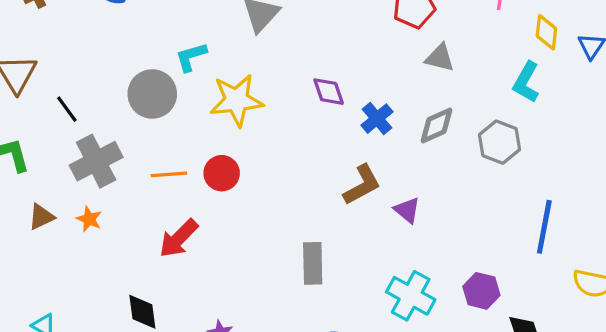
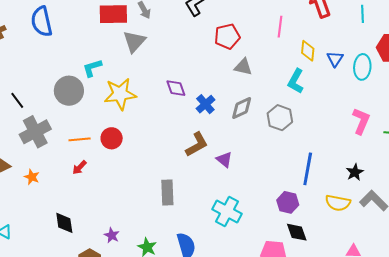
orange star: (89, 219) -> (32, 177), moved
red arrow: (179, 238) -> (79, 167), moved, size x0.6
purple hexagon: (481, 291) -> (288, 202), moved

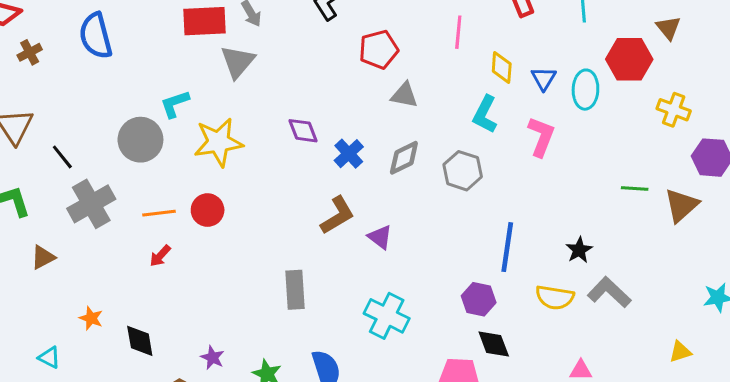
pink L-shape: (361, 121) -> (541, 137), moved
orange star: (32, 177) -> (91, 318), moved

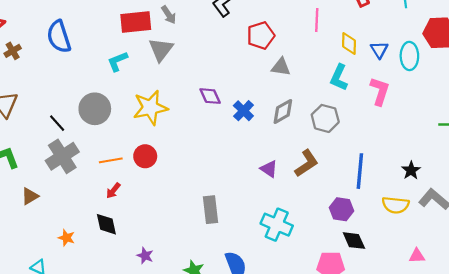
cyan L-shape: (175, 104) -> (117, 61), moved
black line: (62, 157) -> (57, 123), moved
brown L-shape: (337, 215) -> (307, 163), moved
black diamond: (140, 341) -> (106, 224), moved
purple star: (213, 358) -> (145, 256), moved

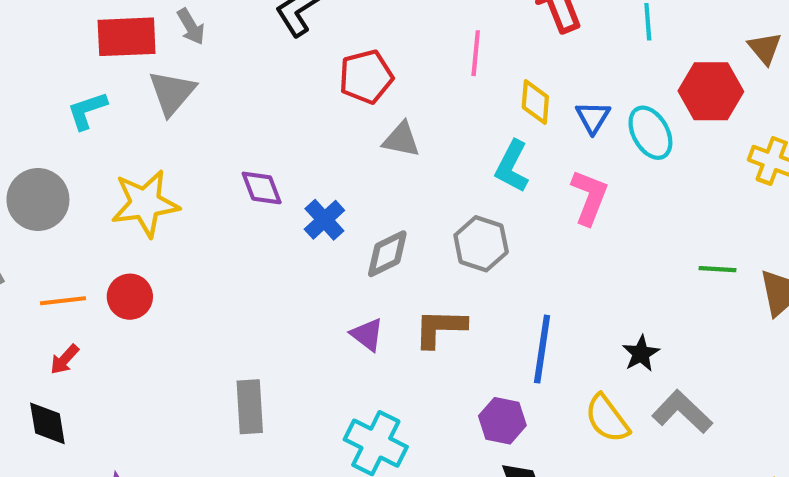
cyan ellipse: (409, 56) -> (650, 133), turned -32
gray diamond: (283, 111) -> (387, 254), moved
brown L-shape: (307, 163) -> (440, 328), turned -148
yellow semicircle: (396, 205) -> (607, 418), turned 44

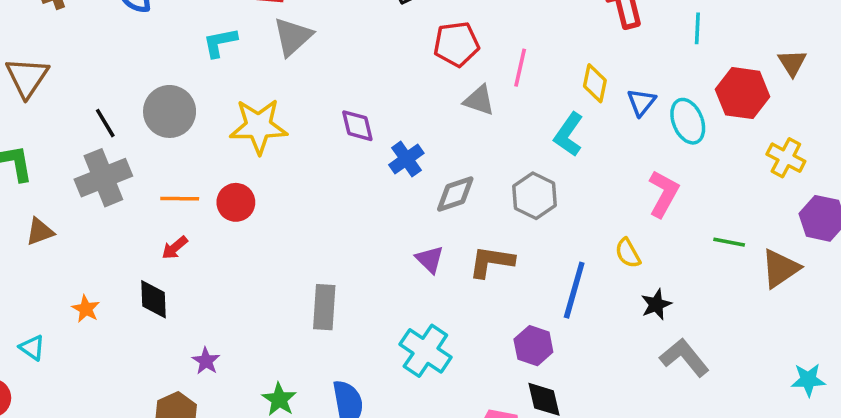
pink line: (476, 53) -> (520, 68), moved
pink L-shape: (589, 197) -> (664, 194), moved
yellow semicircle: (607, 418) -> (628, 253), moved, size x0.7

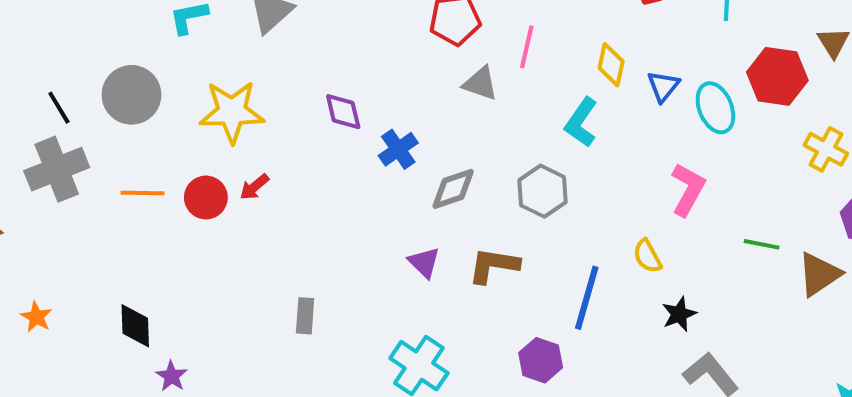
red arrow: (175, 248) -> (254, 187), moved
black diamond: (154, 299) -> (135, 326), moved
gray rectangle: (324, 307) -> (305, 316), size x0.7

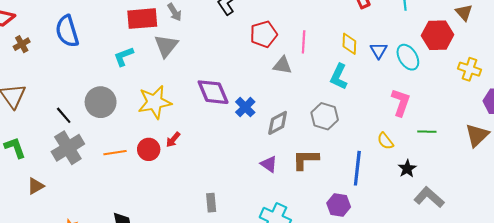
purple diamond: (343, 112) -> (213, 92), size x1.5
green line: (762, 244) -> (427, 132), moved

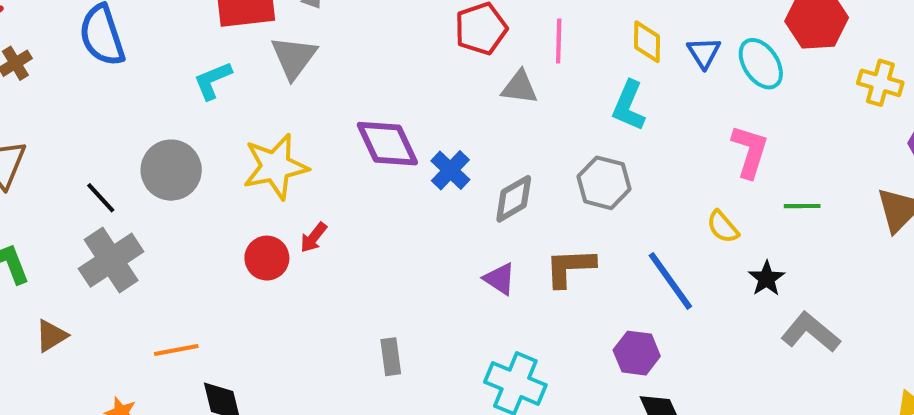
orange line: (115, 153) -> (176, 350), moved
blue line: (357, 168) -> (670, 281), turned -40

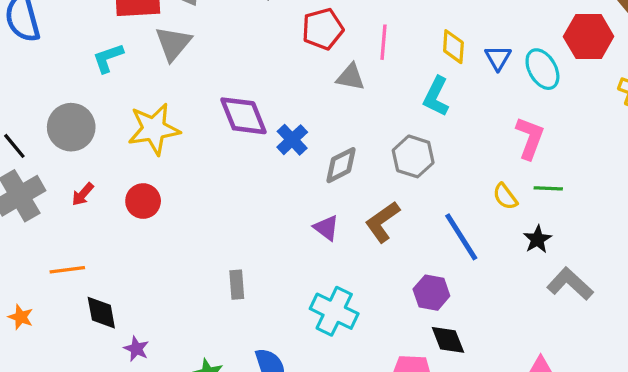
green line: (802, 206) -> (548, 188), moved
red arrow: (313, 238) -> (83, 194), moved
brown L-shape: (570, 267) -> (382, 222), turned -36

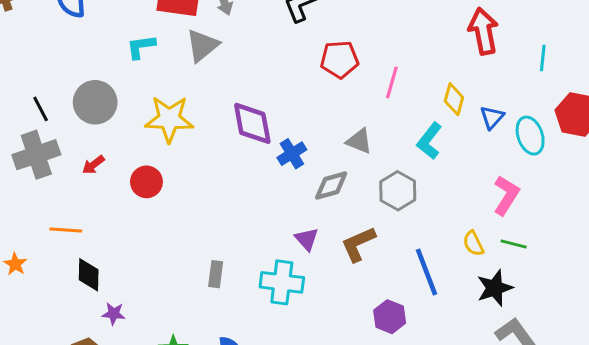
gray triangle: (351, 77) -> (359, 141), moved
black star: (537, 239) -> (495, 288), size x1.4
cyan cross: (334, 311) -> (282, 282), moved, turned -30
purple star: (136, 349) -> (114, 314), turned -30

